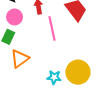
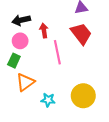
cyan star: (54, 77) -> (48, 100), moved

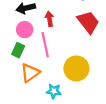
pink line: (57, 52) -> (45, 45), moved
yellow circle: (83, 96) -> (76, 68), moved

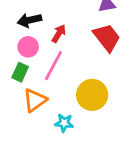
red arrow: (49, 19) -> (59, 34), turned 40
pink line: (45, 45) -> (53, 66), turned 40

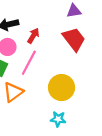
cyan star: (64, 123) -> (58, 119), moved

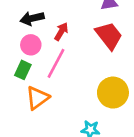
yellow circle: (62, 88) -> (113, 93), moved

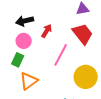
pink line: (56, 63) -> (61, 55), moved

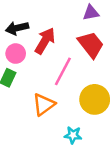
red arrow: (47, 31) -> (45, 41), size x1.5
orange triangle: (29, 81) -> (44, 105), moved

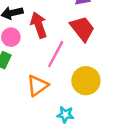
red arrow: (45, 41) -> (39, 25), turned -50

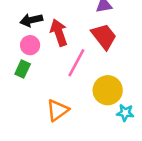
orange triangle: (38, 86) -> (58, 110), moved
cyan star: (65, 115) -> (125, 113), moved

